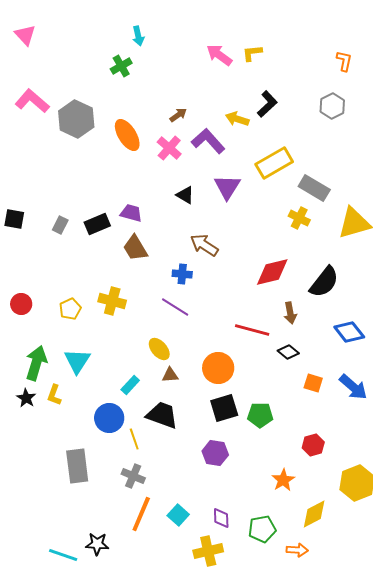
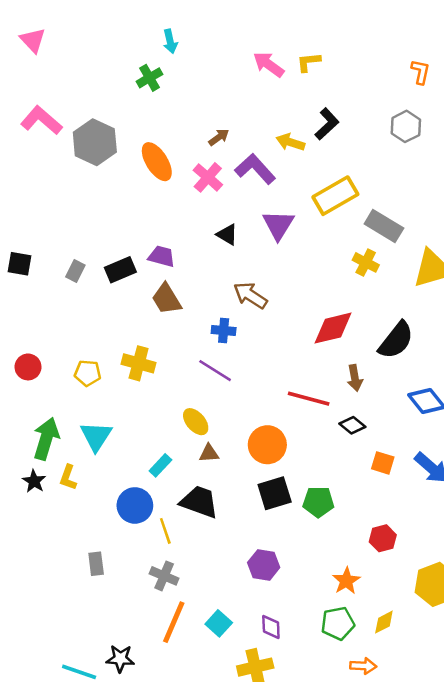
yellow pentagon: (70, 309) -> (88, 373), turned 30
purple hexagon: (215, 453) -> (264, 565), moved
gray rectangle: (77, 466) -> (96, 564), size x0.6
yellow diamond: (314, 514) -> (384, 622), size x0.7
green pentagon: (262, 529) -> (338, 623), moved

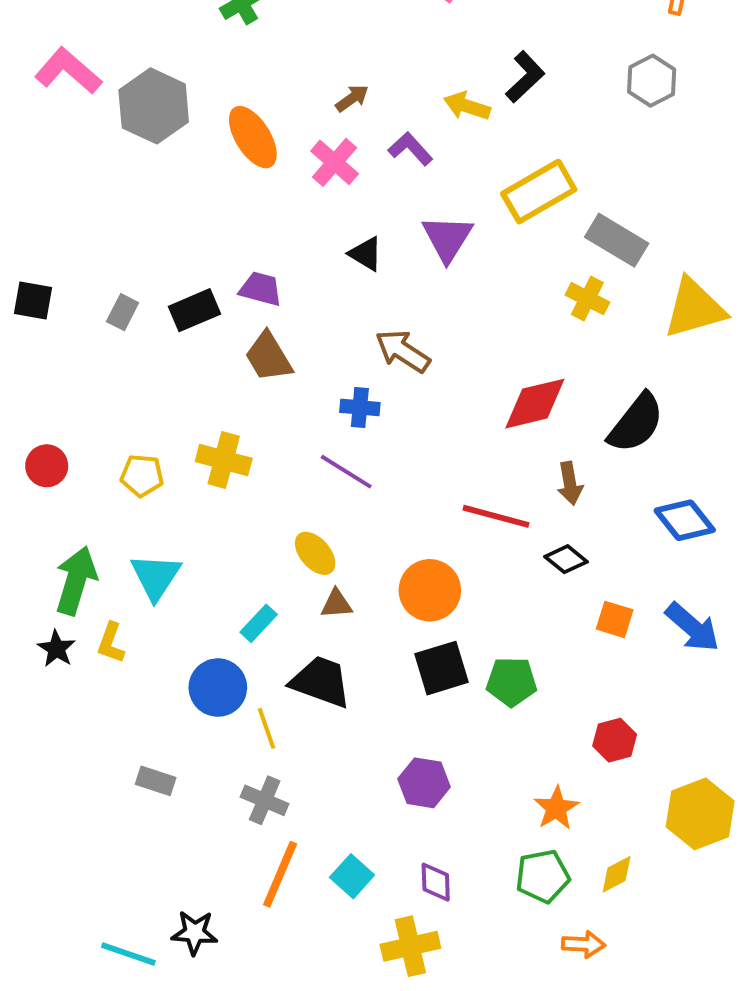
purple L-shape: (255, 169) -> (410, 149), size x0.7
gray rectangle: (96, 564) -> (156, 781), turned -65

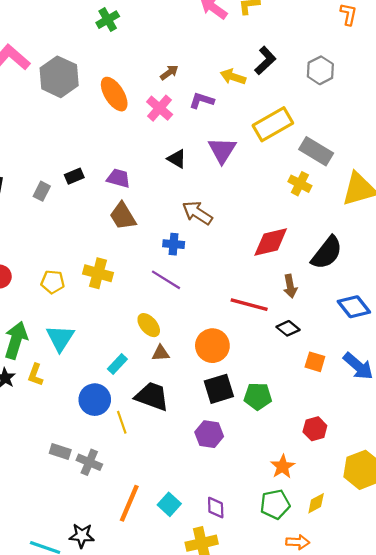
gray hexagon: (652, 81) -> (320, 70), moved
purple L-shape: (410, 149) -> (202, 101), turned -30
black rectangle: (195, 310) -> (74, 176), moved, size x0.7
purple hexagon: (424, 783) -> (209, 434), moved
gray cross: (265, 800) -> (89, 462), moved

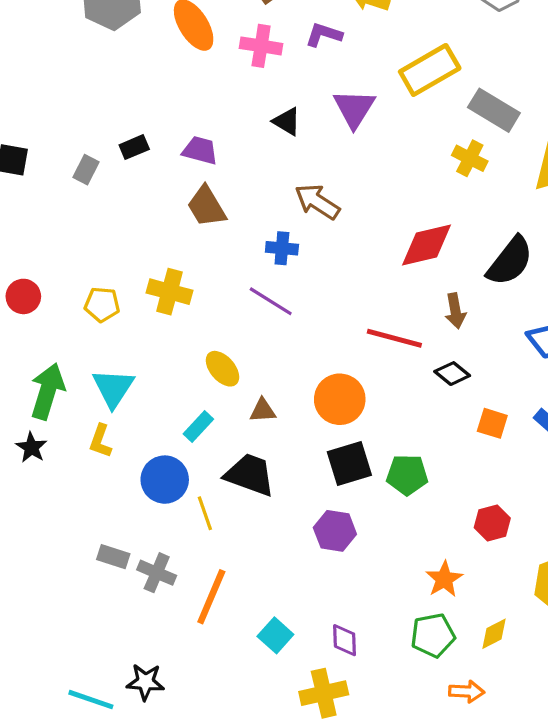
pink cross: (160, 108) -> (261, 46), turned -32
yellow ellipse: (149, 325) -> (222, 369), moved
yellow L-shape: (35, 375) -> (100, 441), moved
orange line: (129, 503) -> (211, 597), moved

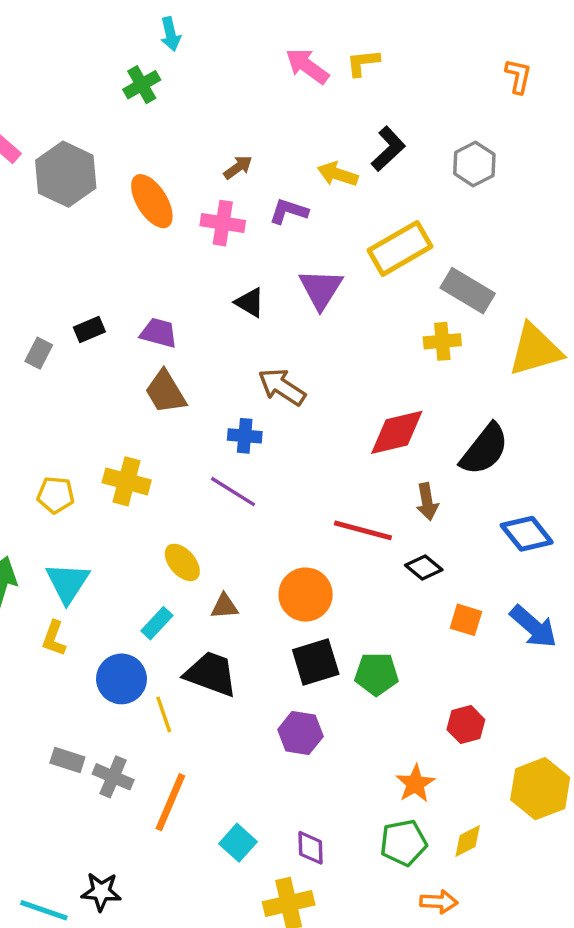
yellow cross: (470, 158) -> (442, 341), turned -32

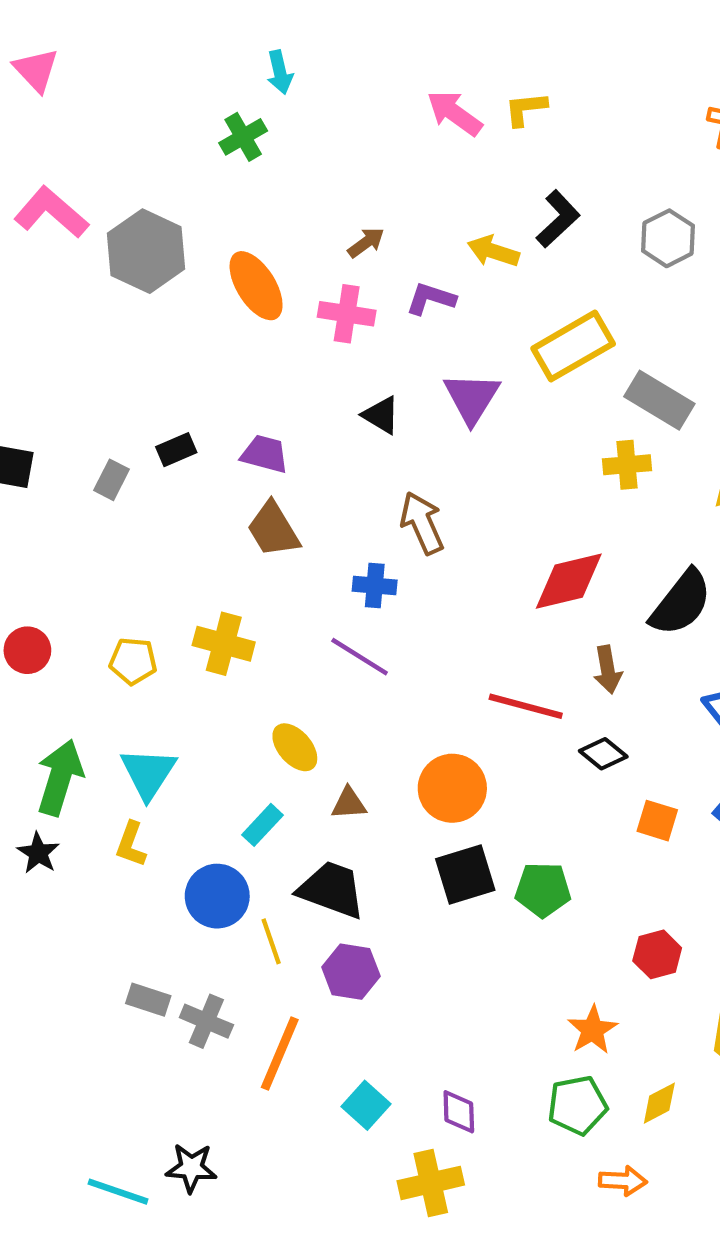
brown arrow: (282, 387) -> (422, 523), turned 33
purple hexagon: (300, 733) -> (351, 972), moved

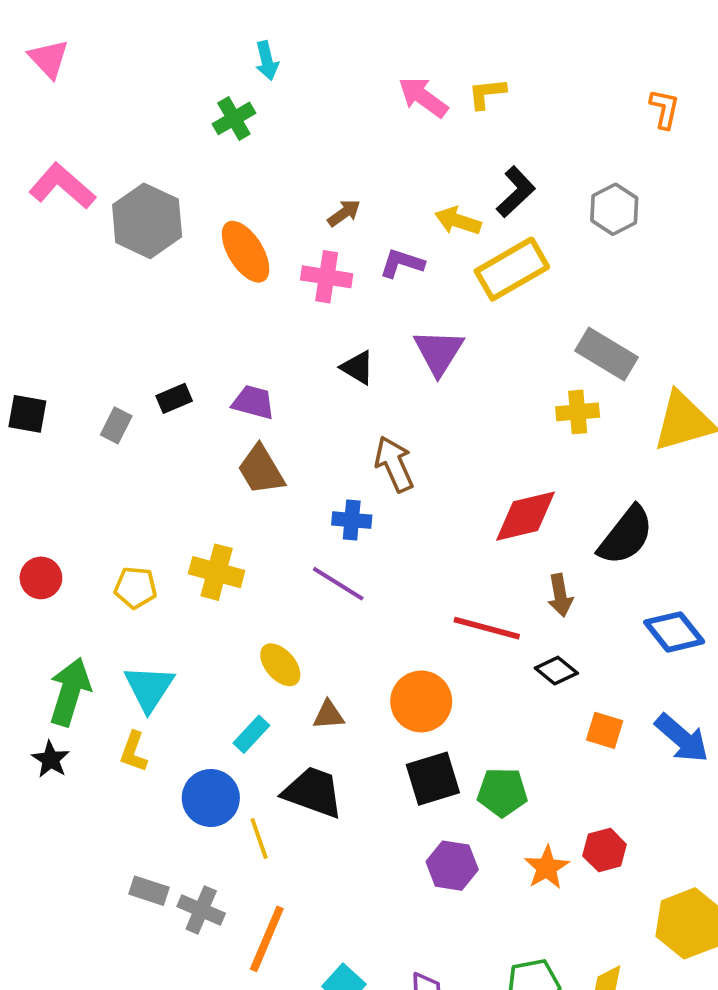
yellow rectangle: (573, 346) -> (512, 269), moved
purple hexagon: (351, 972) -> (452, 866), moved
orange star: (593, 1030) -> (547, 867), moved

